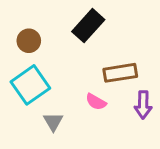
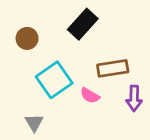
cyan square: (30, 85) -> (54, 80), moved
gray triangle: (53, 122) -> (34, 123), moved

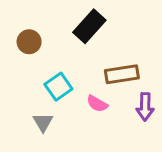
cyan square: (54, 80) -> (58, 87), size x0.7
gray triangle: (34, 123) -> (43, 122), moved

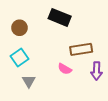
black rectangle: (89, 26) -> (60, 17), turned 70
cyan square: (58, 87) -> (19, 58), moved

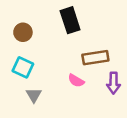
black rectangle: (60, 17) -> (70, 20), turned 50
cyan square: (19, 58) -> (23, 67), turned -30

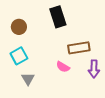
cyan square: (23, 67) -> (19, 56), turned 36

